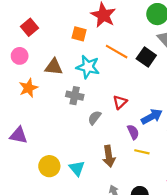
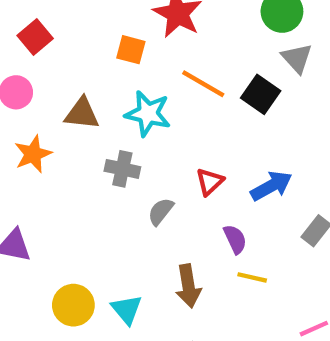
blue arrow: (152, 117) -> (271, 186), moved

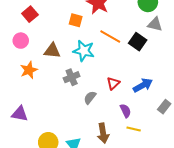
gray triangle: (297, 58) -> (155, 24), turned -35
gray cross: (122, 169) -> (72, 77), turned -35

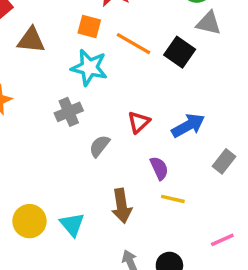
orange square: (76, 20) -> (89, 27), moved
brown triangle: (52, 51) -> (31, 40), moved

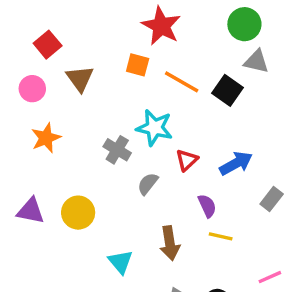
brown triangle: (31, 40) -> (80, 78), turned 48
cyan star: (89, 68) -> (154, 128), moved
gray cross: (69, 112) -> (117, 150), turned -36
yellow circle: (29, 221) -> (78, 213), moved

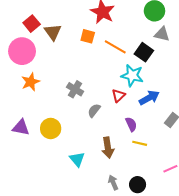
brown triangle: (80, 78) -> (53, 32), moved
pink circle: (32, 89) -> (22, 51), size x1.6
cyan star: (154, 128) -> (132, 75), moved

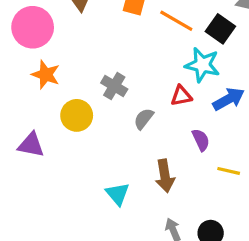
orange star: (30, 82) -> (46, 75), turned -30
red triangle: (118, 96) -> (181, 96), turned 32
yellow circle: (51, 128) -> (77, 115), moved
yellow line: (140, 143) -> (229, 171), moved

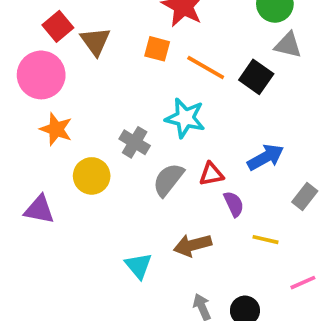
cyan star: (202, 65) -> (185, 118), moved
red triangle: (181, 96) -> (211, 174), moved
gray semicircle: (144, 119) -> (168, 180), size x1.4
brown arrow: (165, 176) -> (193, 245), turned 84

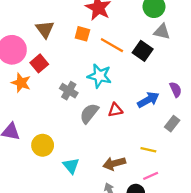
red square: (58, 26) -> (39, 63), moved
yellow circle: (92, 176) -> (43, 145), moved
purple semicircle: (234, 204) -> (176, 90), moved
brown arrow: (193, 245) -> (114, 163), moved
pink line: (303, 283) -> (151, 176), moved

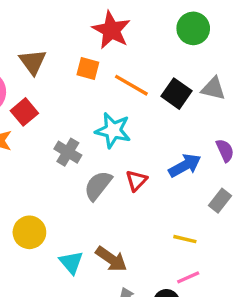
gray triangle: (162, 32) -> (213, 89), moved
red triangle: (115, 110) -> (136, 181), turned -35
brown arrow: (114, 163) -> (111, 259), moved, turned -130

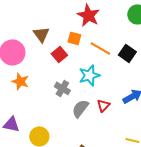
red square: (24, 112) -> (59, 54), moved
cyan star: (113, 130) -> (89, 75), turned -30

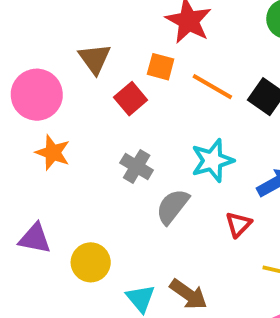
cyan star: (89, 75) -> (212, 161), moved
red triangle: (103, 105) -> (238, 224), moved

